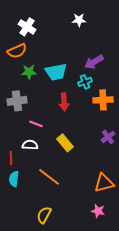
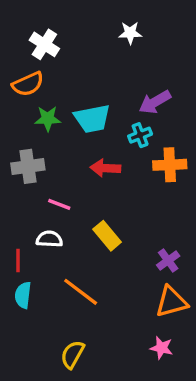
red arrow: (64, 102) -> (105, 168), turned 96
purple cross: (108, 137) -> (168, 260), moved

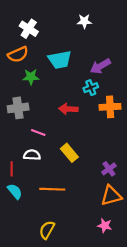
cyan trapezoid: (92, 119) -> (60, 60), moved
orange line: (81, 292) -> (52, 189), turned -35
cyan semicircle: (23, 295) -> (15, 191), turned 133

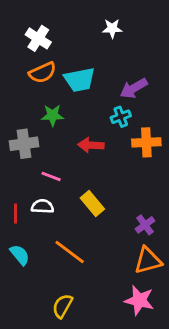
orange semicircle: (18, 54) -> (43, 73), moved
green star: (31, 77) -> (52, 115), moved
red line: (12, 169) -> (15, 213), moved
orange line: (52, 189) -> (70, 252), turned 35
pink star: (105, 226) -> (139, 300), size x1.5

